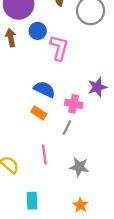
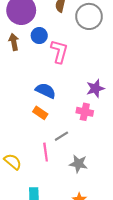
pink cross: (74, 104) -> (85, 112), moved
gray line: (67, 128) -> (61, 136), moved, turned 32

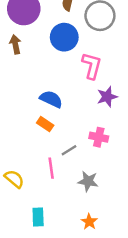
blue circle: (39, 36) -> (64, 37), moved, size x1.5
pink L-shape: (59, 51) -> (92, 66), moved
pink cross: (85, 112) -> (99, 137), moved

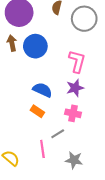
blue circle: (64, 37) -> (35, 46), moved
purple star: (107, 97) -> (75, 88), moved
pink cross: (99, 137) -> (73, 113), moved

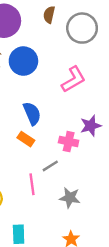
pink L-shape: (77, 61) -> (73, 79), turned 45
purple star: (75, 88) -> (91, 126), moved
blue semicircle: (42, 90) -> (32, 113), turned 42

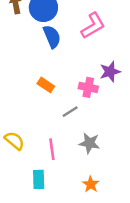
blue semicircle: (32, 113) -> (52, 37), moved
pink line: (32, 184) -> (52, 149), moved

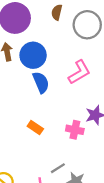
gray line: (70, 112) -> (58, 168), moved

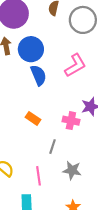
gray line: (58, 168) -> (53, 147), moved, turned -40

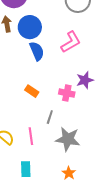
gray star: (72, 170) -> (68, 139), size x1.4
pink line: (38, 176) -> (31, 136), moved

